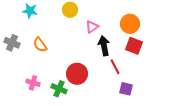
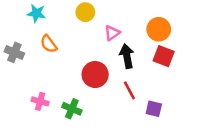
orange semicircle: (40, 45) -> (49, 44), moved
red line: (115, 67) -> (129, 90), moved
red circle: (77, 74) -> (95, 75), moved

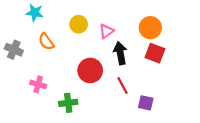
yellow circle: (85, 12) -> (79, 24), moved
pink cross: (40, 101) -> (38, 84), moved
green cross: (72, 109) -> (68, 103), turned -30

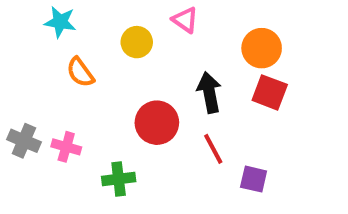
pink triangle: (106, 31) -> (185, 20), moved, turned -49
gray cross: (14, 50) -> (24, 141), moved

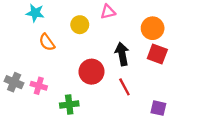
pink triangle: (185, 20) -> (108, 12), turned -49
purple square: (254, 179) -> (158, 108), moved

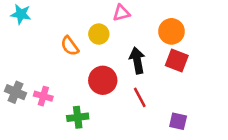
cyan star: (35, 13) -> (21, 14), moved
yellow circle: (80, 25) -> (99, 34), moved
orange semicircle: (47, 42) -> (70, 46), moved

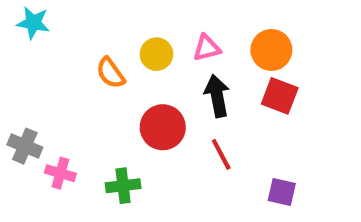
pink triangle: (121, 13) -> (207, 48), moved
pink cross: (43, 96) -> (60, 173), moved

